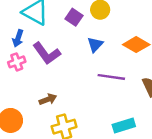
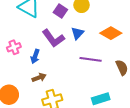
blue arrow: (18, 38) -> (35, 56), moved
purple L-shape: (47, 53) -> (53, 38), moved

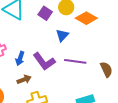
orange diamond: (111, 33) -> (86, 18), moved
purple L-shape: (53, 38) -> (44, 61), moved

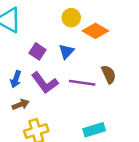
purple square: (45, 13) -> (37, 51), moved
brown semicircle: (106, 69) -> (109, 74), moved

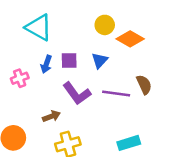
purple square: (37, 51) -> (69, 60), turned -35
blue arrow: (16, 79) -> (46, 64), moved

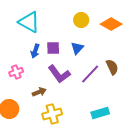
orange diamond: (130, 39) -> (111, 24), moved
pink cross: (20, 78) -> (16, 72), moved
purple line: (116, 93) -> (90, 74), turned -55

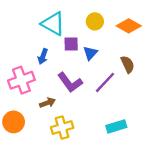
cyan triangle: (29, 22) -> (53, 24), moved
purple square: (53, 48) -> (71, 44), moved
brown semicircle: (112, 67) -> (128, 64), moved
pink cross: (16, 72) -> (21, 80), size x1.6

